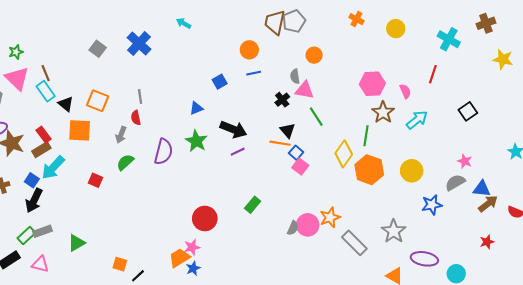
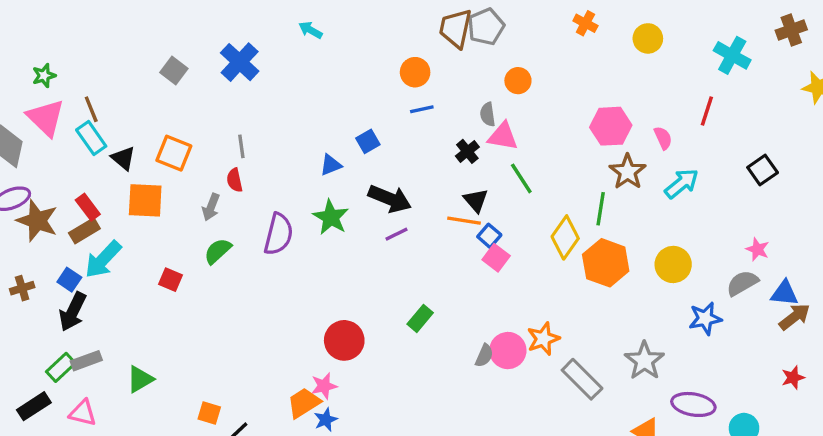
blue square: (220, 82) -> (368, 141), moved

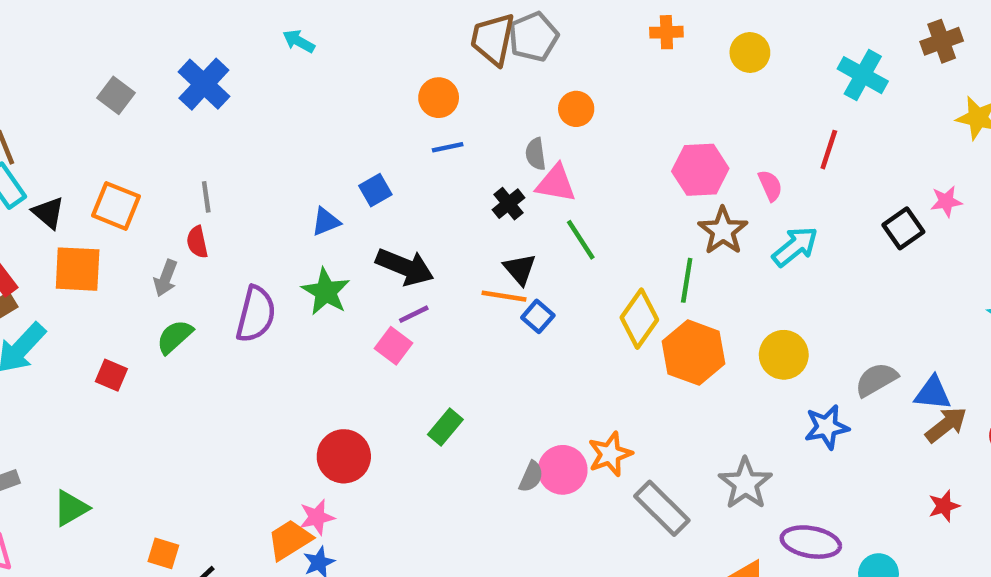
orange cross: (585, 23) -> (666, 32), turned -30
pink star: (757, 249) -> (946, 201), moved, turned -30
pink square: (496, 258) -> (393, 346), moved

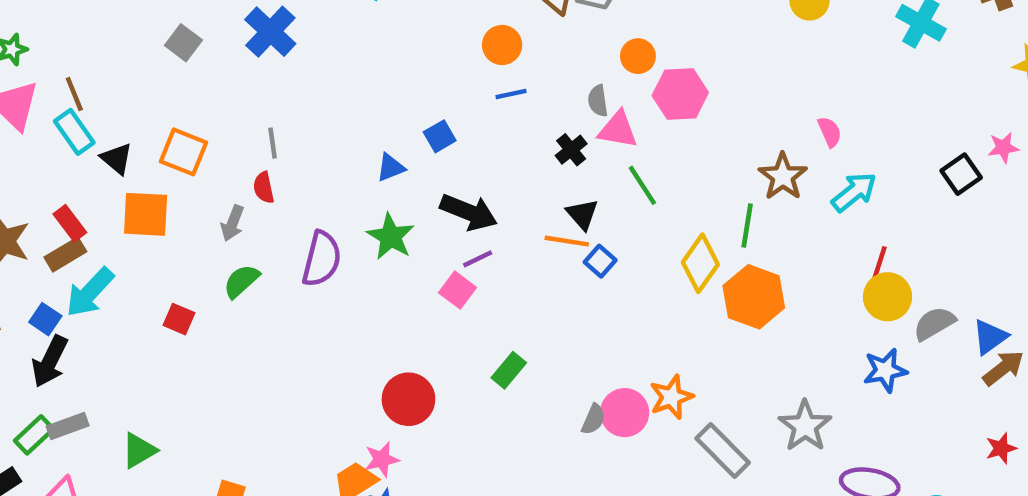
red line: (829, 150) -> (879, 266), moved
pink hexagon: (700, 170) -> (680, 94), moved
yellow circle: (784, 355) -> (888, 297), moved
blue triangle: (933, 393) -> (990, 337), turned -42

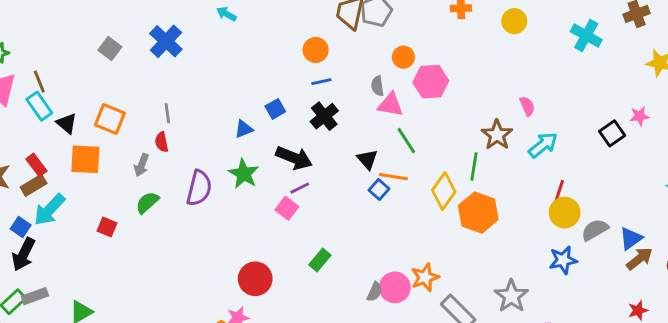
black cross: (571, 150) -> (324, 116), moved, size x1.4
orange line: (567, 241) -> (393, 177), moved

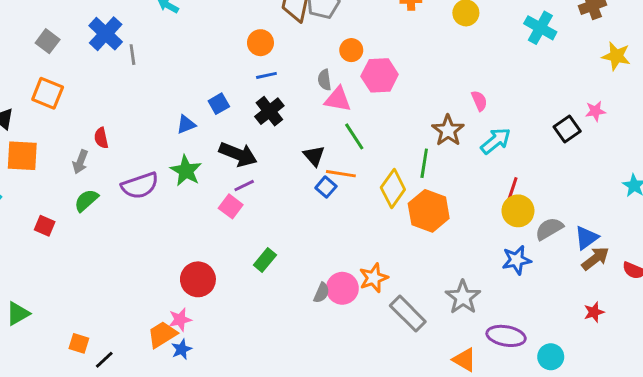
gray line: (167, 113) -> (132, 55), moved
orange square: (110, 119) -> (48, 93), moved
purple semicircle: (199, 188) -> (140, 186), turned 57

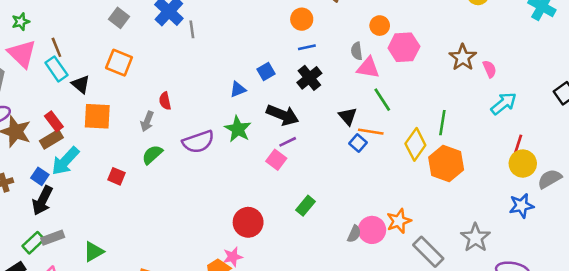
brown star: (448, 130) -> (463, 57), moved

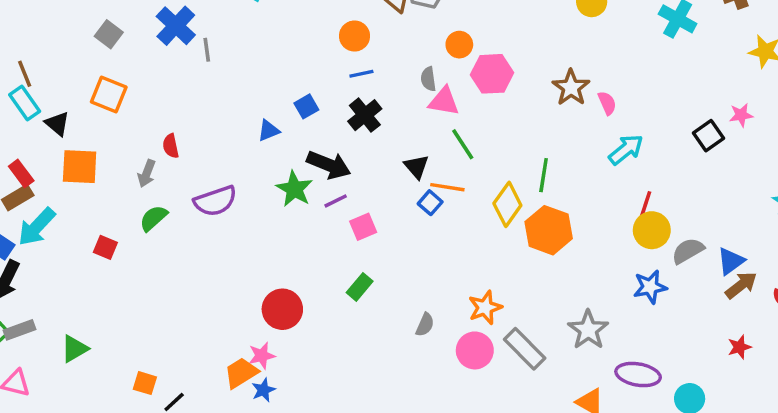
green star: (238, 129) -> (294, 189), moved
pink square: (276, 160) -> (363, 227), moved, turned 30
pink circle: (372, 230) -> (475, 350), moved

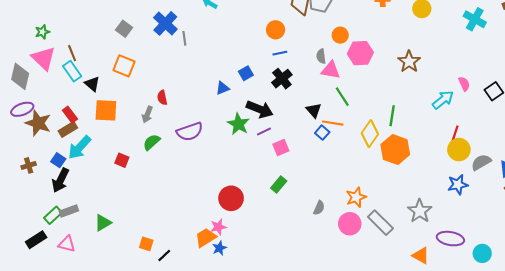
pink semicircle: (607, 103) -> (464, 84), moved

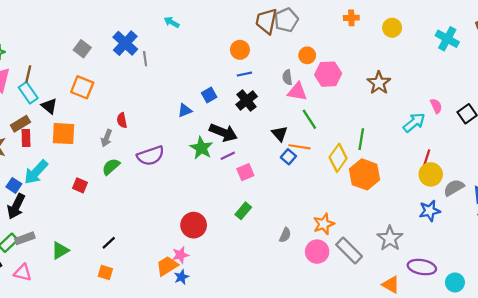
brown line: (72, 53) -> (28, 74), turned 35
red rectangle: (70, 115) -> (26, 138), turned 35
brown rectangle: (68, 129) -> (20, 124), moved
black line: (164, 256) -> (109, 243), moved

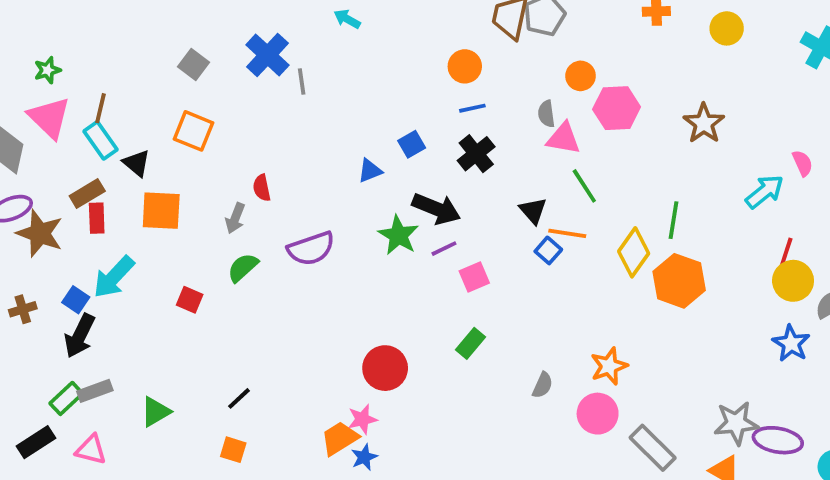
blue star: (430, 211) -> (791, 343), turned -30
gray star: (390, 238) -> (736, 423), moved, turned 30
gray rectangle: (349, 250) -> (653, 448), moved

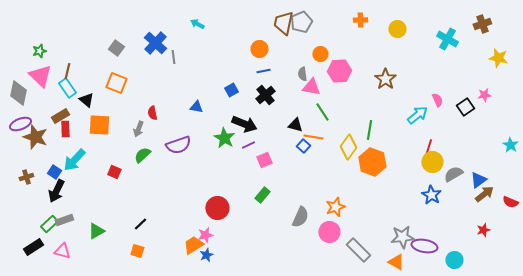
blue triangle: (370, 171) -> (196, 107), moved, turned 32
black triangle: (533, 211) -> (295, 125), turned -35
gray semicircle: (543, 385) -> (300, 217), size x1.5

